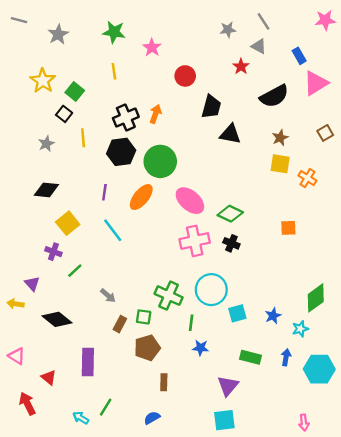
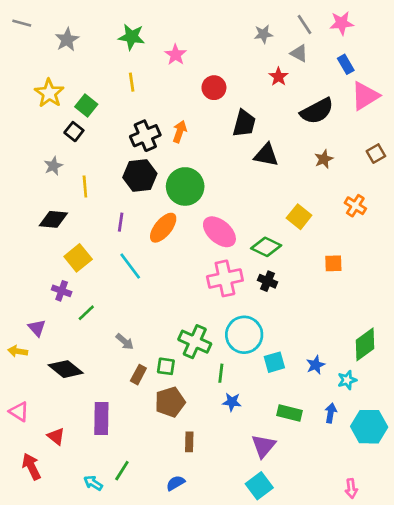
pink star: (325, 20) -> (342, 23), moved
yellow line: (83, 138) -> (85, 186), moved
yellow square: (280, 164) -> (299, 217), moved, turned 30
cyan square: (224, 420) -> (259, 486), turned -30

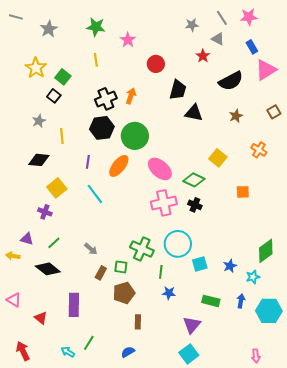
green line: (86, 313) -> (54, 243), moved
purple triangle: (37, 328) -> (27, 239), turned -32
red arrow: (31, 467) -> (23, 351), moved

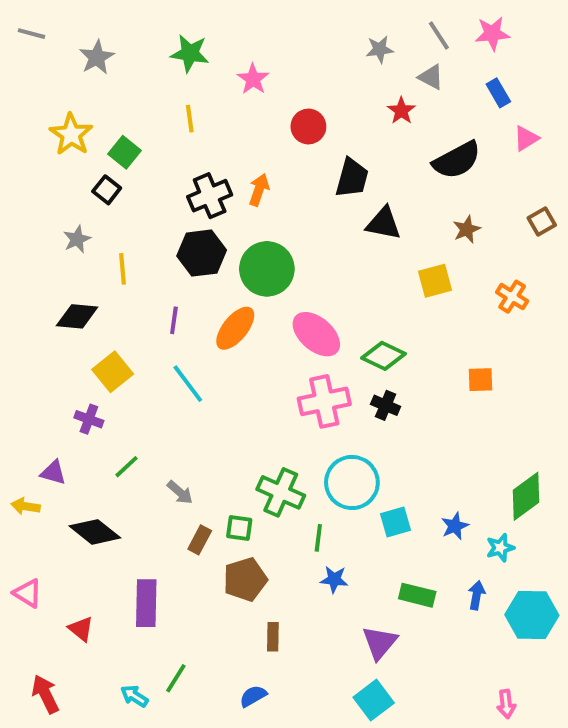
pink triangle: (266, 70) -> (526, 138), size x0.6
yellow square: (218, 158) -> (435, 281), moved, turned 36
green line: (54, 243) -> (126, 467), moved

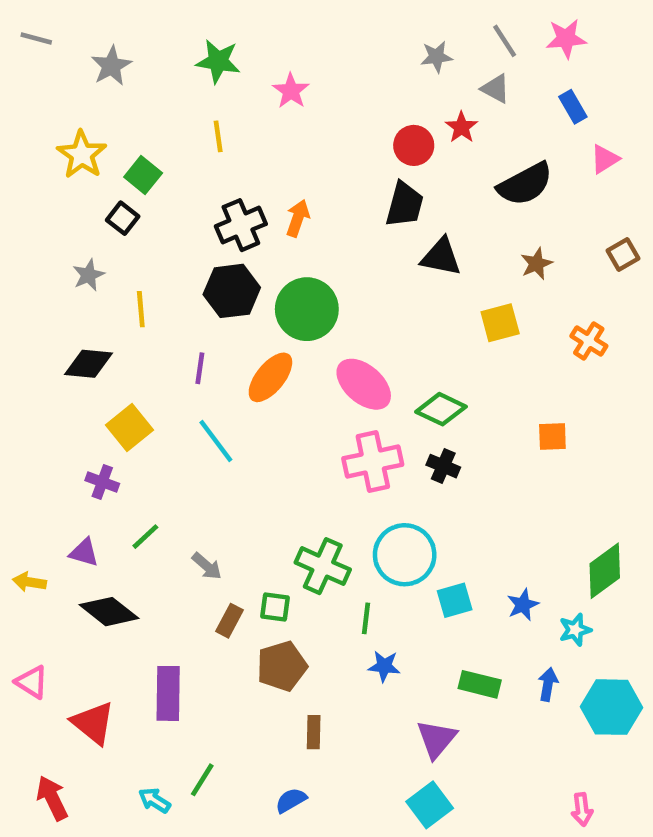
red circle: (308, 126) -> (414, 145), moved
purple triangle: (53, 473) -> (84, 552), moved
red triangle: (81, 629) -> (93, 723), size x1.5

